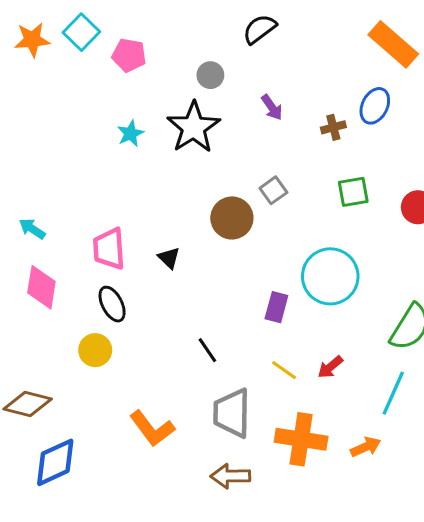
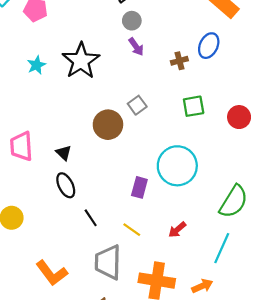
gray circle: (210, 75) -> (132, 21), moved
black ellipse: (112, 304) -> (66, 185), moved
yellow line: (284, 370) -> (132, 230), moved

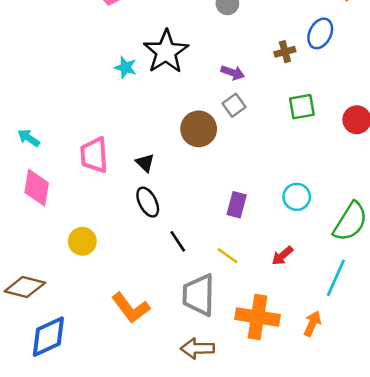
purple arrow: (136, 47) -> (233, 73), moved, turned -36
cyan star: (37, 65) -> (125, 67), moved, turned -30
cyan circle: (177, 166) -> (297, 197), moved, size x0.6
orange arrow: (202, 286) -> (312, 324), turned -42

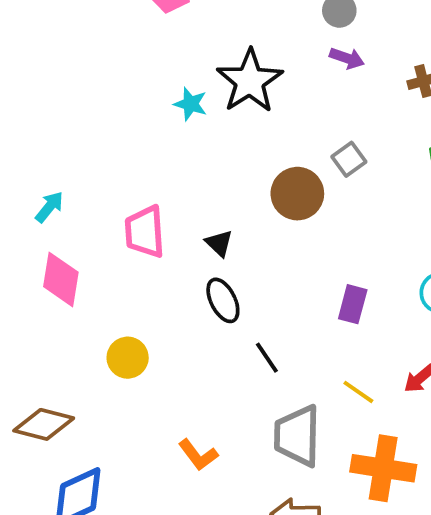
purple arrow: (233, 73) -> (347, 58), moved
cyan arrow: (29, 138) -> (49, 207), turned 95
yellow line: (227, 256) -> (358, 392), moved
orange L-shape: (131, 308) -> (198, 455), size x0.7

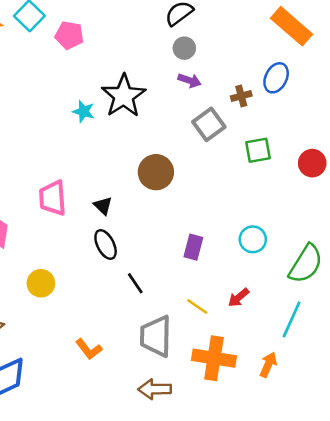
gray square: (349, 159) -> (209, 124), moved, size x1.4

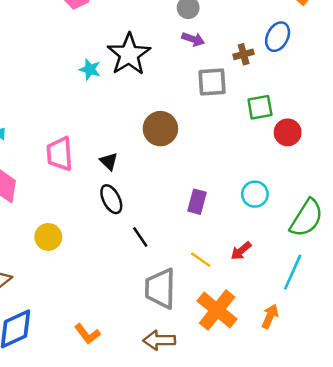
gray square: (209, 124) -> (212, 82), turned 32
red circle: (312, 163) -> (288, 132), moved
orange L-shape: (89, 349) -> (87, 334), moved
orange cross: (214, 358) -> (217, 310), turned 30

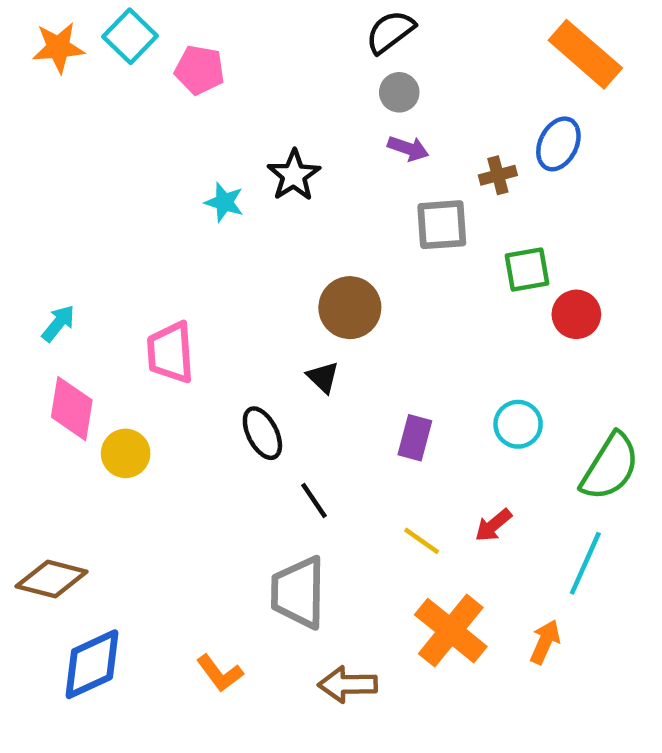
black star: (129, 54) -> (294, 175), size x0.7
black triangle: (109, 161) -> (323, 377), moved
yellow circle: (48, 237) -> (126, 453), moved
gray trapezoid: (160, 289) -> (298, 592), moved

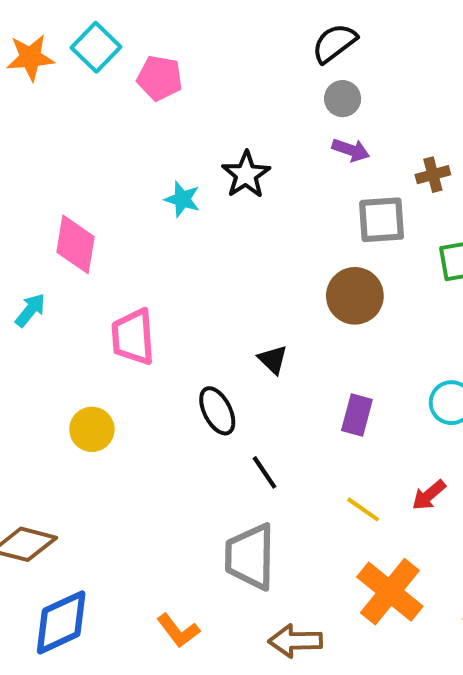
brown circle: (350, 308) -> (355, 296), moved
pink diamond: (72, 409) -> (76, 244), moved

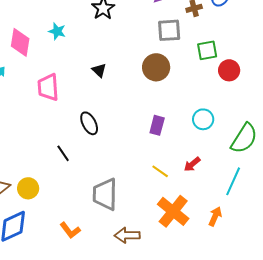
cyan star: (182, 199) -> (57, 31), moved
black triangle: (273, 359) -> (99, 70), moved
yellow circle: (92, 429) -> (28, 188), moved
black line: (264, 472) -> (63, 153), moved

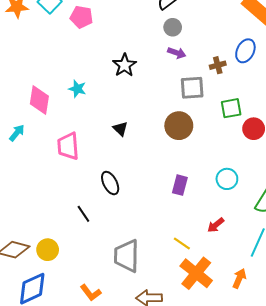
yellow line: (160, 171) -> (182, 244), moved

